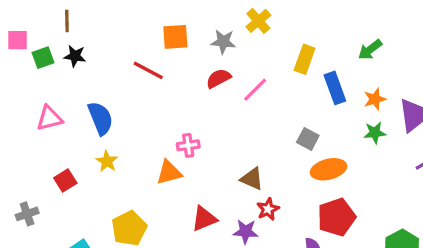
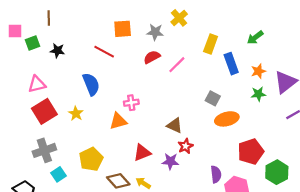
black star: (75, 56) -> (57, 51), moved
blue semicircle: (100, 118) -> (91, 84), moved
red square: (65, 180) -> (44, 111), moved, size x1.6
gray cross: (27, 214) -> (44, 150), moved, size x1.5
red pentagon: (336, 217) -> (251, 152), moved

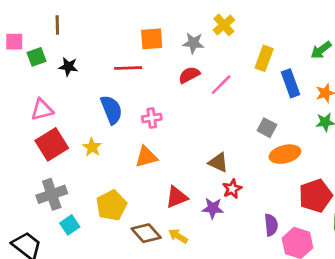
red line: (104, 52) -> (128, 68), turned -30
pink cross: (131, 103) -> (152, 118), moved

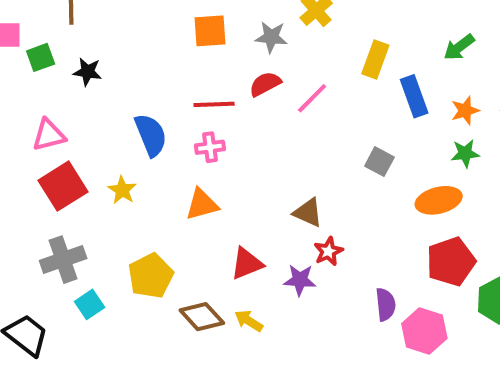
red line: (128, 68) -> (214, 104), moved
orange ellipse: (285, 154) -> (439, 200), moved

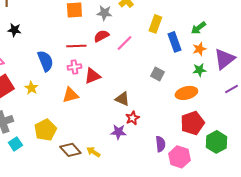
green arrow: (459, 47) -> (198, 28), moved
red triangle: (247, 264) -> (92, 76), moved

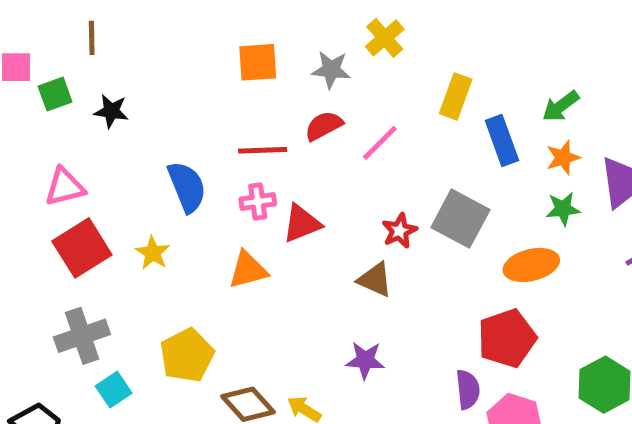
gray square: (157, 74) -> (460, 219), size x1.6
red star: (132, 118) -> (399, 231), moved
red pentagon: (192, 123) -> (507, 338), moved

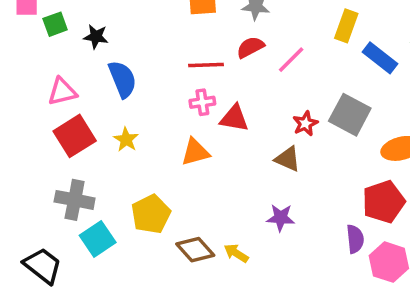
blue rectangle: (502, 140) -> (380, 58), turned -32
blue semicircle: (187, 187) -> (123, 79), moved
red triangle: (302, 223) -> (234, 118), turned 32
gray cross: (82, 336) -> (75, 200), turned 30
cyan square: (114, 390) -> (98, 239), size x1.4

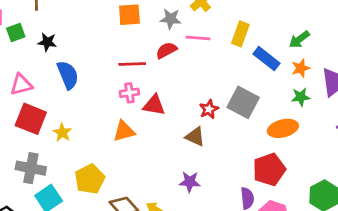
pink line: (291, 60) -> (198, 38), moved, turned 50
red square: (75, 136) -> (31, 119), turned -36
yellow star: (126, 140) -> (62, 133), moved

